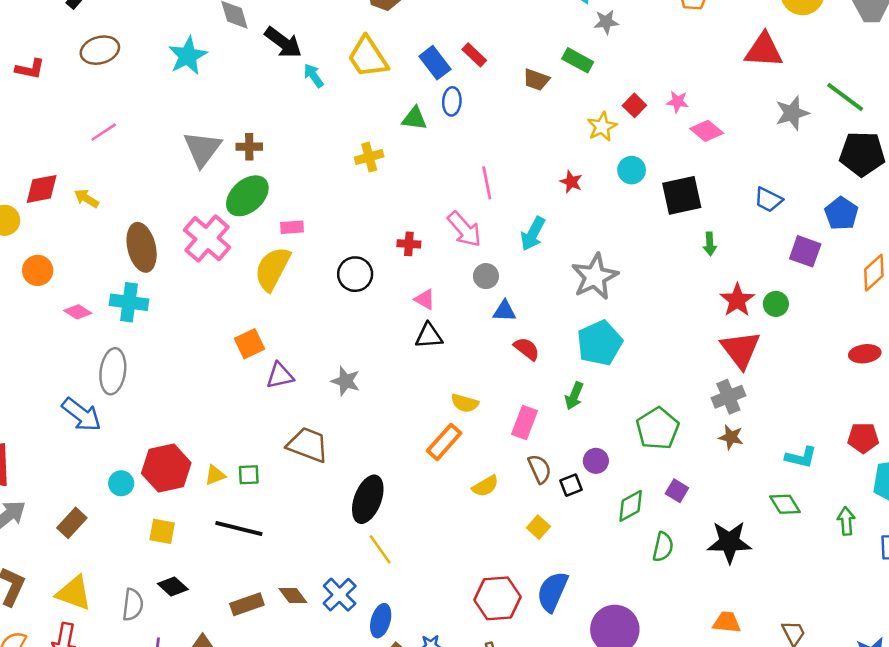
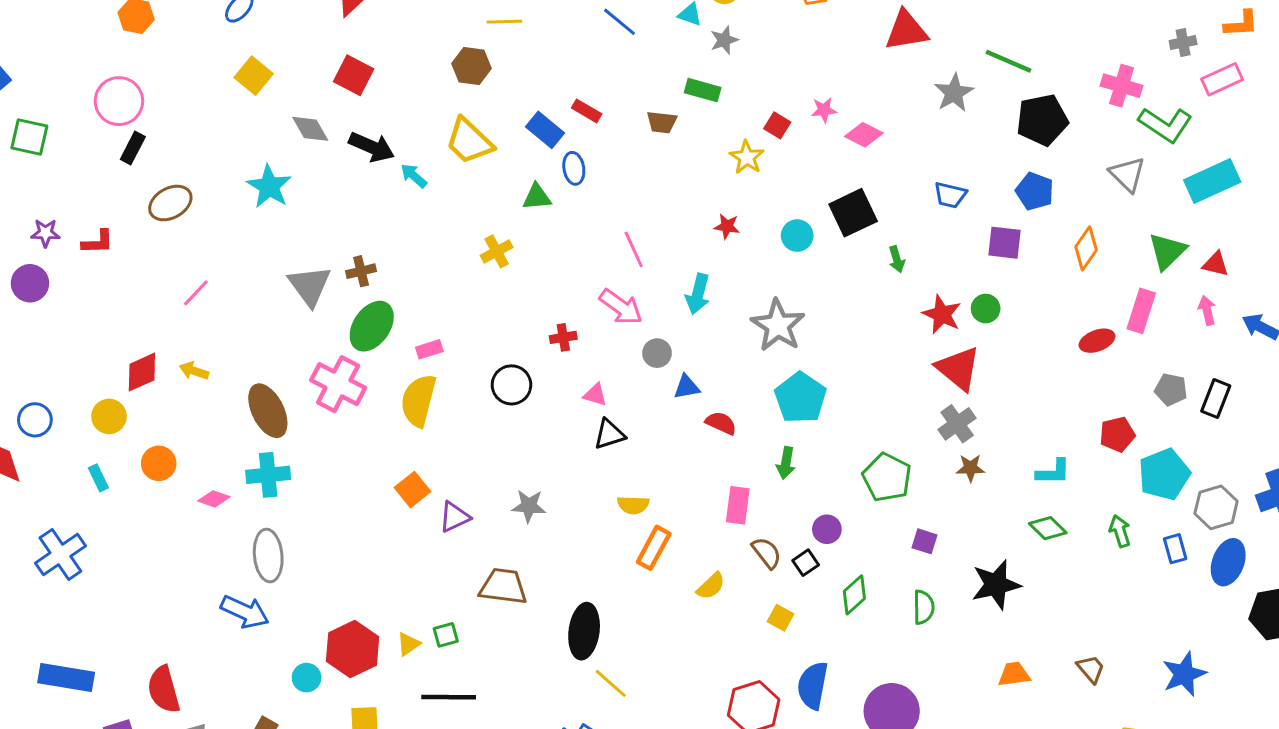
cyan circle: (632, 170) -> (797, 236), moved
yellow semicircle: (465, 403) -> (633, 505), moved
green diamond: (631, 506) -> (854, 595), moved

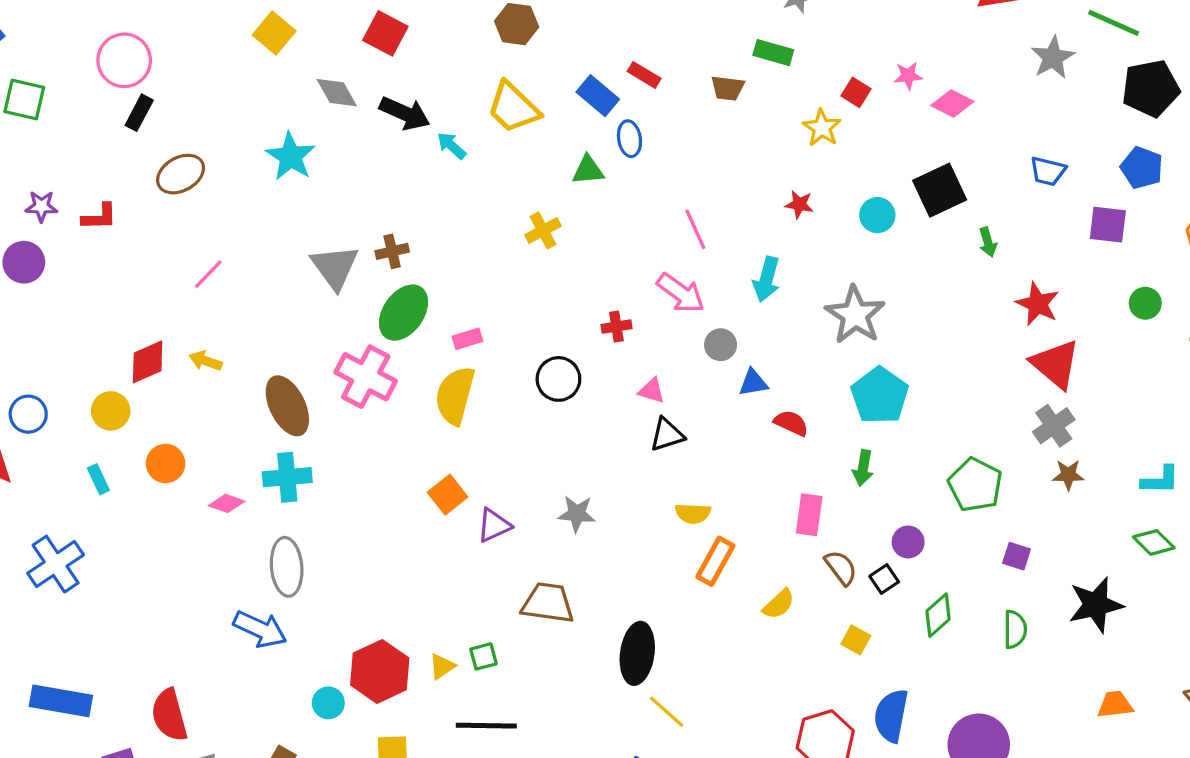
green circle: (986, 309) -> (1145, 303), moved

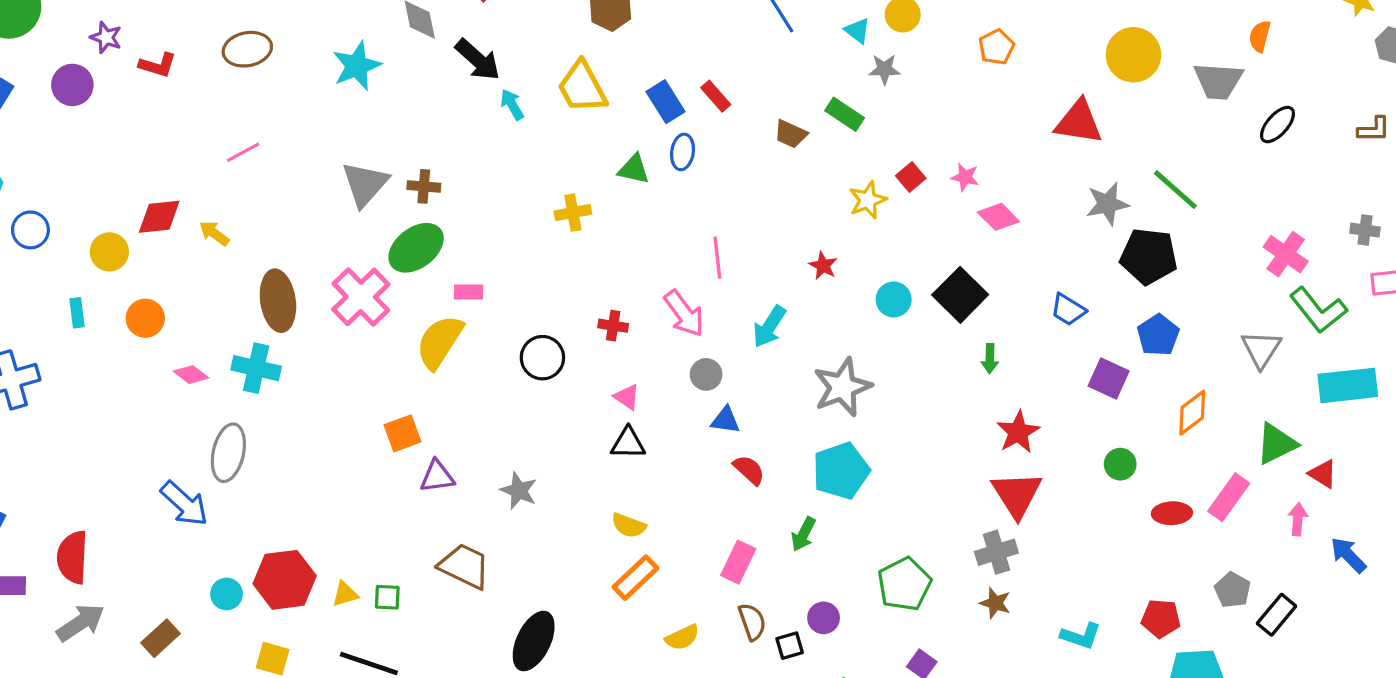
black pentagon: (1151, 88) -> (1149, 256), moved
black square: (940, 190) -> (960, 295), turned -38

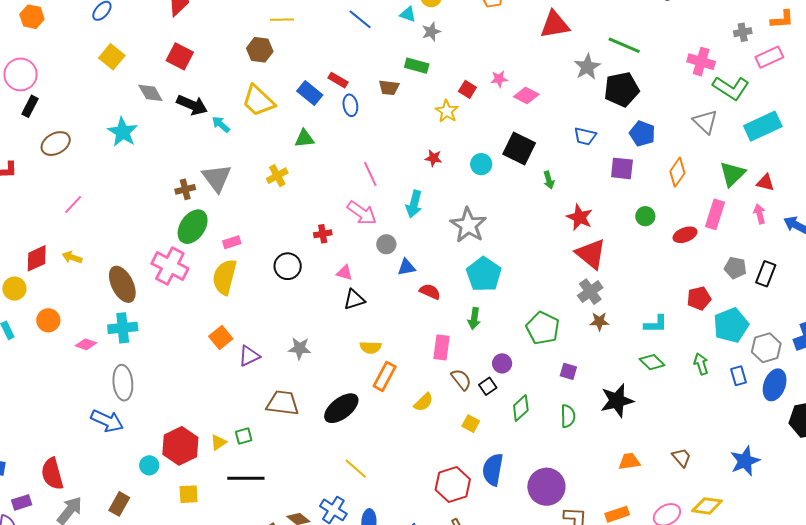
blue ellipse: (683, 152) -> (350, 105), moved
gray triangle: (365, 184) -> (217, 178), moved
black ellipse: (534, 641) -> (341, 408), moved, turned 45

